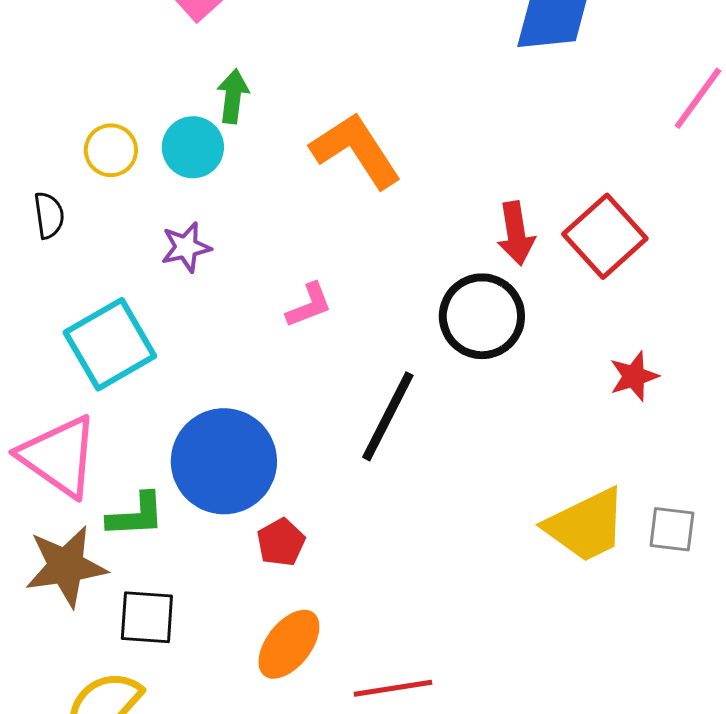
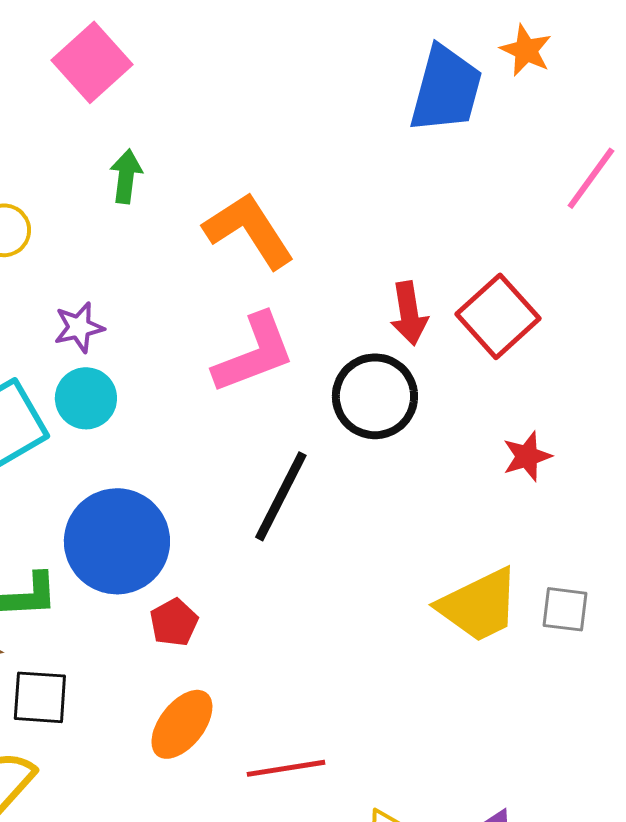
cyan circle: (193, 147) -> (86, 398), moved
pink L-shape: (309, 305) -> (254, 353), moved, size x1.8

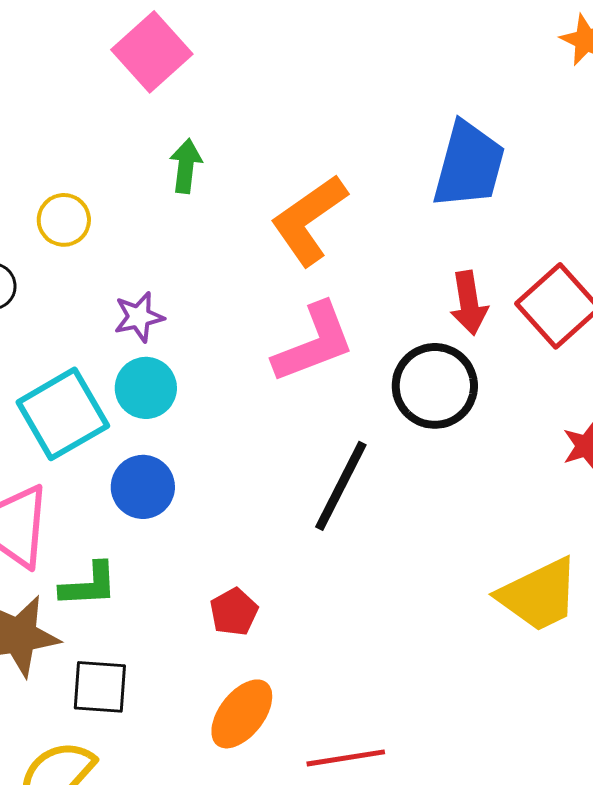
blue trapezoid: (446, 89) -> (469, 165), moved
orange L-shape: (249, 230) -> (309, 220), turned -92
blue circle: (117, 541) -> (143, 487), moved, size x0.6

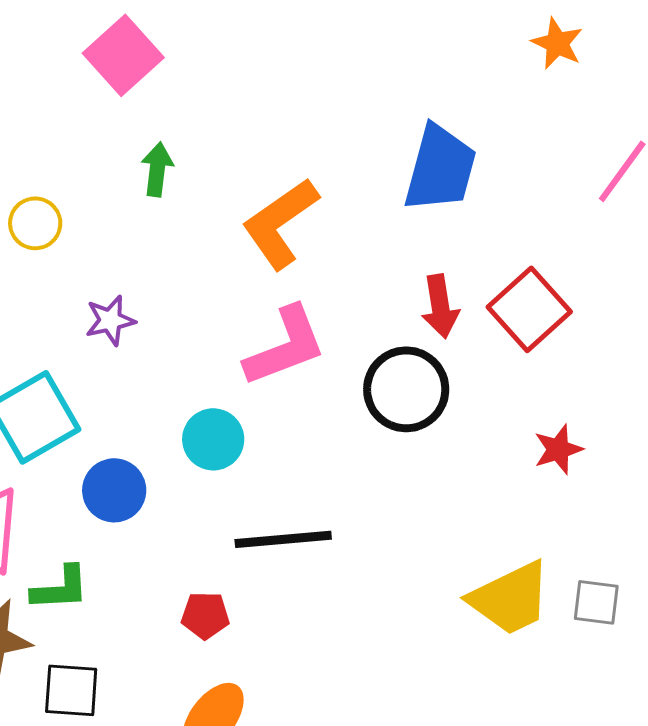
cyan circle: (146, 388) -> (213, 439), moved
black line: (341, 486) -> (283, 539), moved, turned 58
red pentagon: (234, 612) -> (205, 615), turned 30

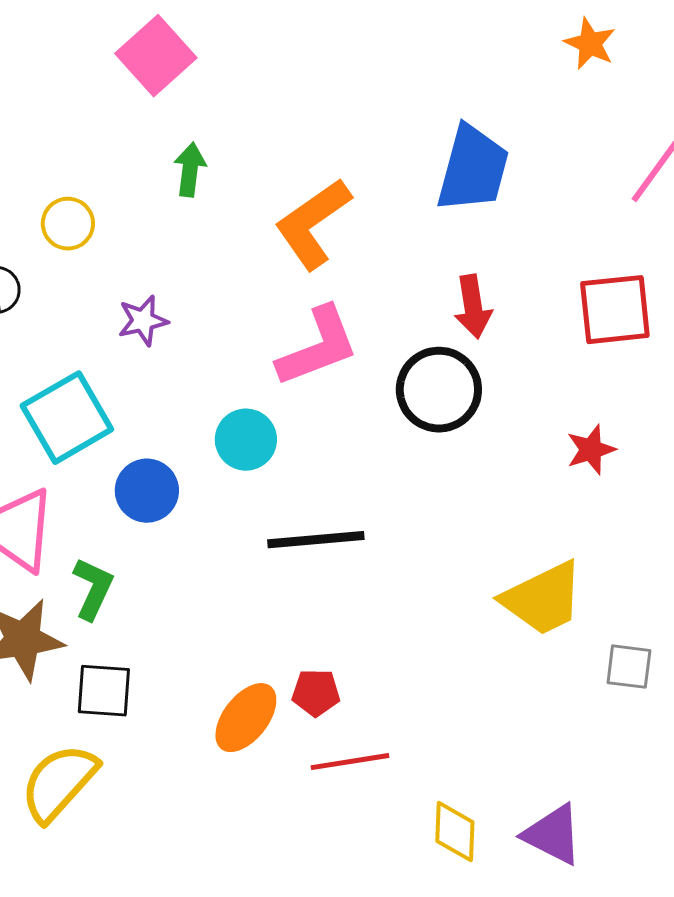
red square: (529, 309) -> (615, 310), moved, turned 36
green L-shape: (60, 588) -> (93, 589), turned -62
gray square: (596, 602) -> (629, 667), moved
red pentagon: (205, 615) -> (316, 693), moved

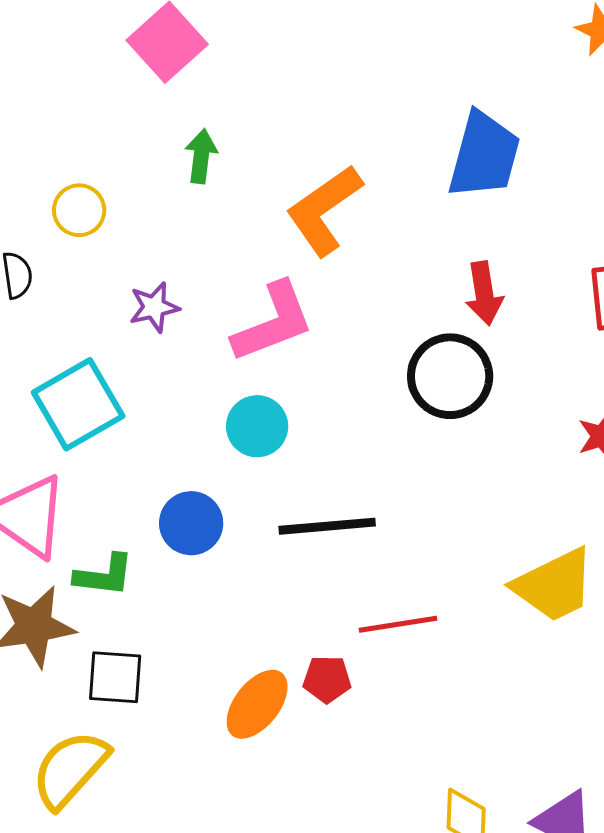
pink L-shape: (318, 347) -> (273, 322), moved
blue circle: (147, 491) -> (191, 523), moved
green L-shape: (93, 589) -> (104, 575), turned 72
red line: (350, 762) -> (398, 624), moved

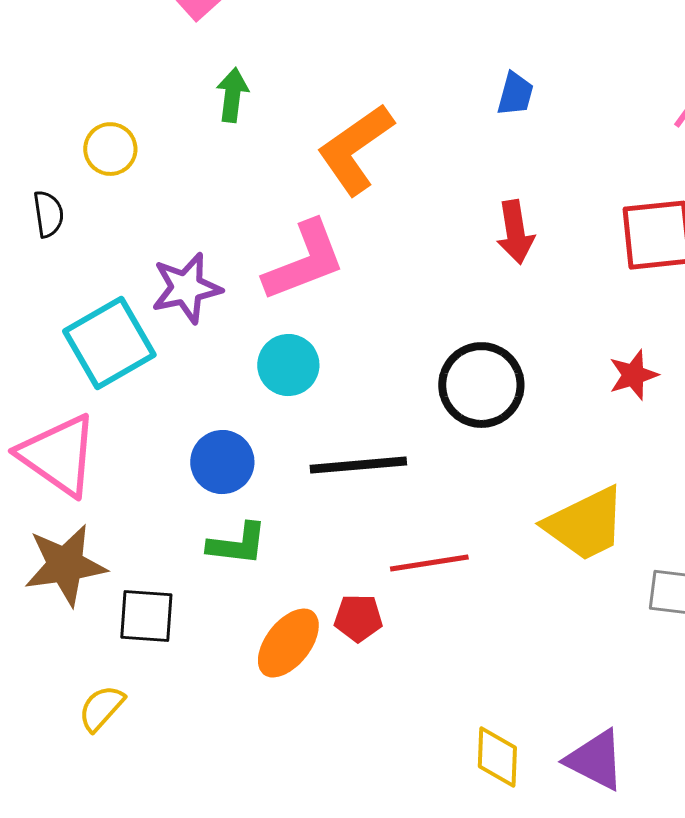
blue trapezoid: (484, 155) -> (515, 94), size x0.5
purple star: (154, 307) -> (186, 288), moved, size x1.4
black circle: (450, 376) -> (481, 385), moved
green L-shape: (104, 575) -> (237, 544), moved
yellow semicircle: (70, 769) -> (101, 708), size x0.6

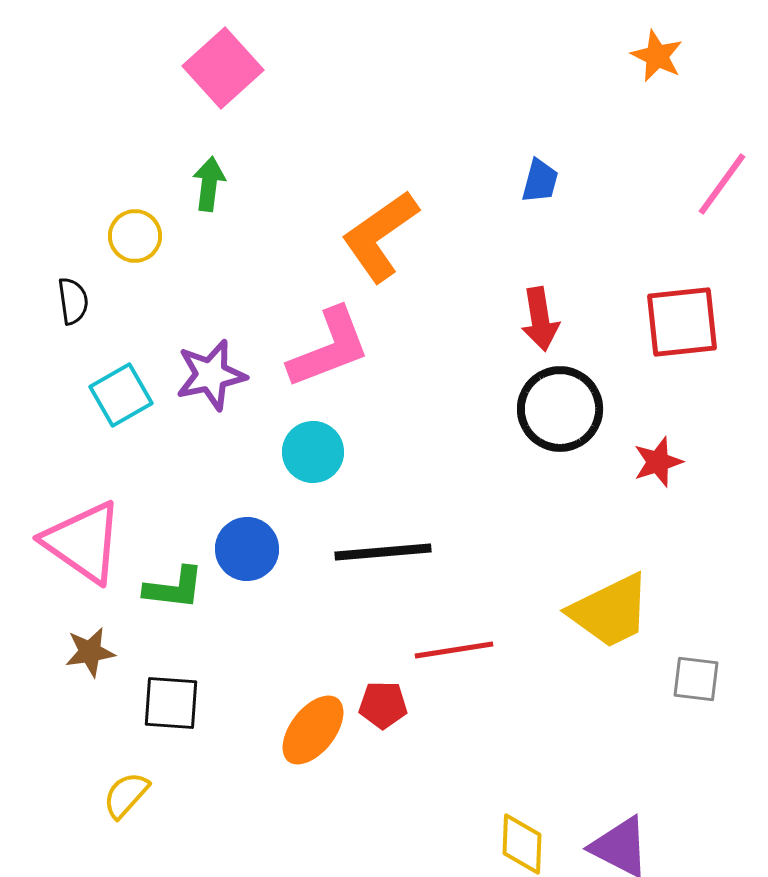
green arrow: (232, 95) -> (209, 184), moved
cyan square: (109, 343) -> (121, 395), moved, size x0.7
black circle: (481, 385) -> (560, 409), moved
green L-shape: (237, 544) -> (174, 588), moved
brown star: (65, 565) -> (90, 652), size x0.6

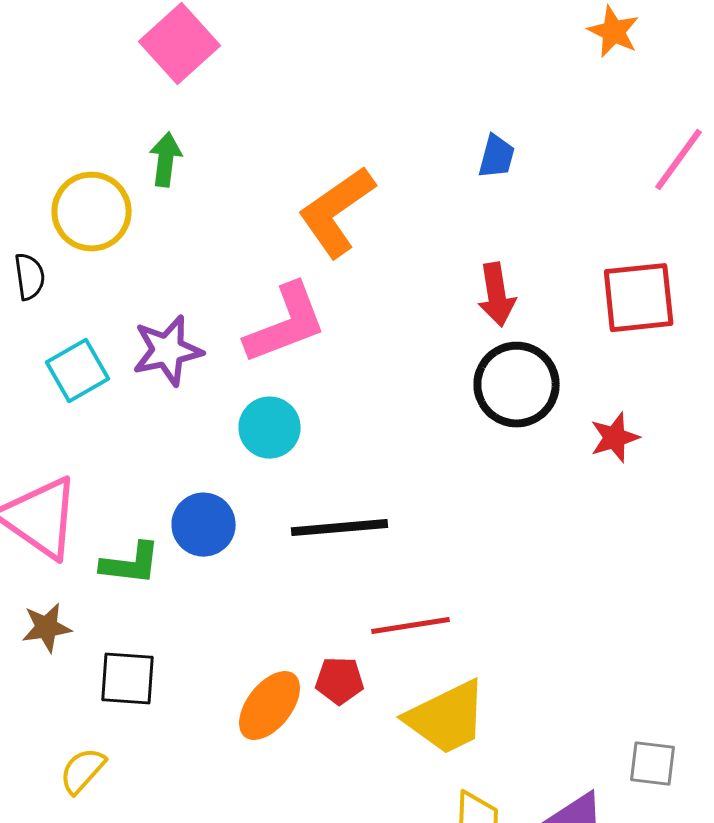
yellow circle: (135, 236) -> (92, 212), size x1.5
yellow trapezoid: (610, 611) -> (447, 718), moved
gray square: (696, 679) -> (653, 764), moved

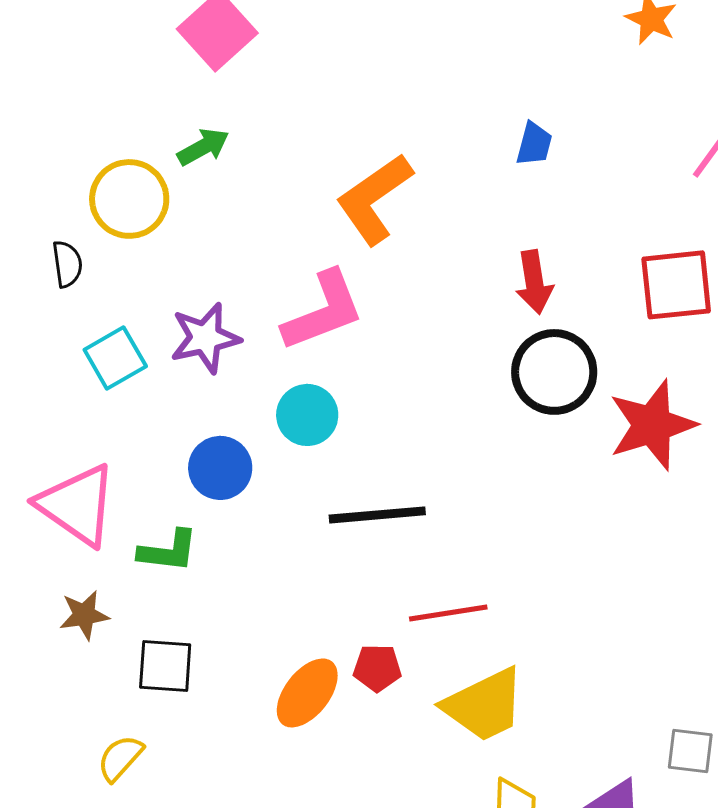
green arrow: (166, 160) -> (203, 147), turned 54
red star: (615, 438) -> (652, 425), size x1.8
blue circle: (204, 525) -> (220, 468), moved

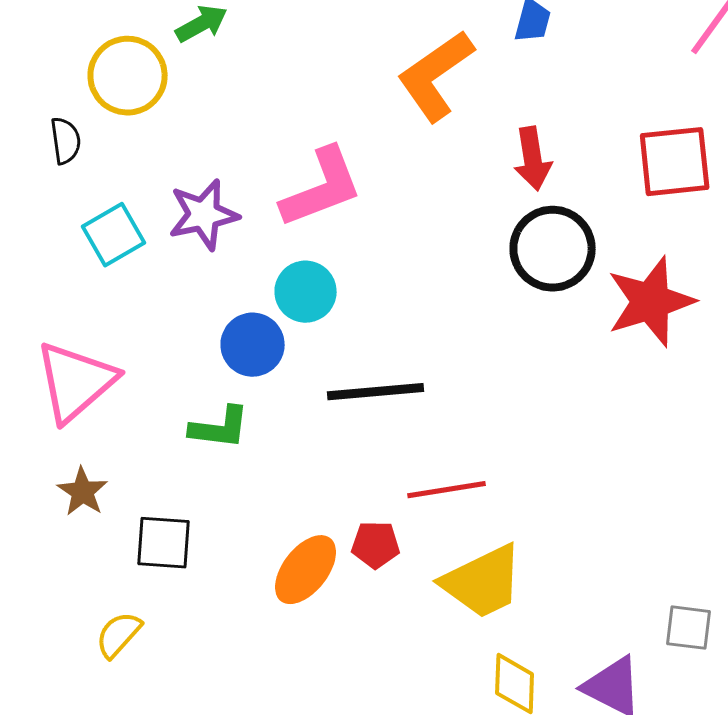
orange L-shape: (374, 199) -> (436, 76), moved
blue circle: (220, 468) -> (253, 345), moved
pink triangle: (77, 505) -> (76, 382), turned 44
green L-shape: (168, 551) -> (220, 428), moved
brown star: (84, 615) -> (83, 492), turned -30

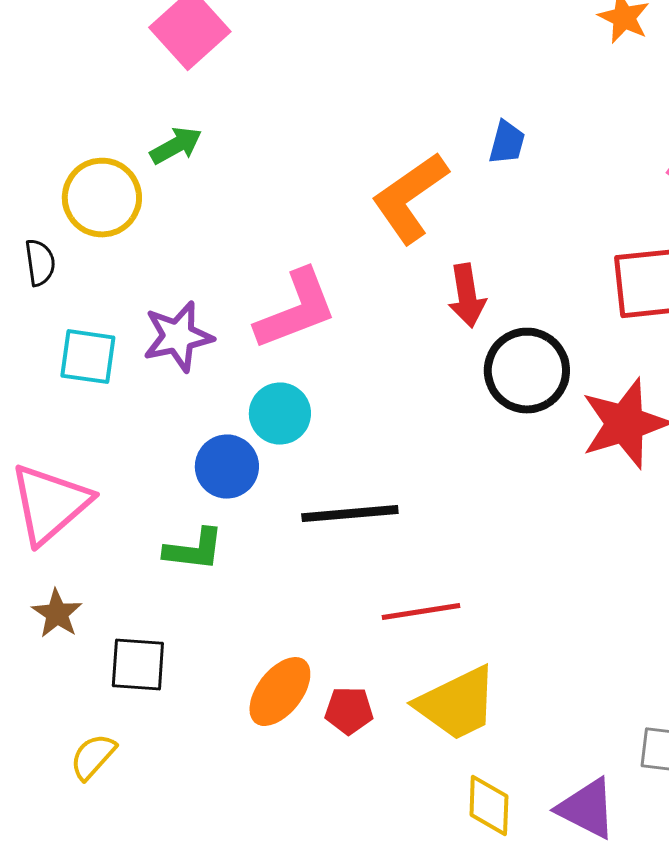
red arrow: (533, 159) -> (467, 296), moved
cyan square: (114, 235) -> (88, 357), turned 38
red pentagon: (376, 545) -> (349, 711), moved

